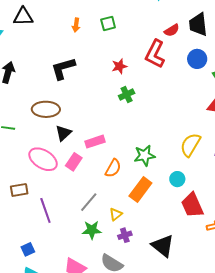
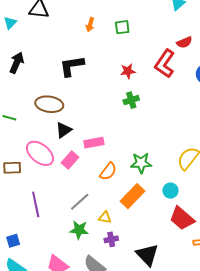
brown rectangle: (19, 190) -> (12, 168), moved
red trapezoid: (192, 205) -> (182, 218), turned -32
yellow triangle: (116, 214) -> (105, 217), turned 40

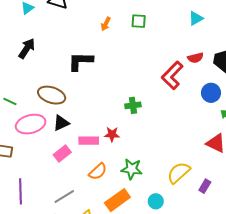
green square: (122, 27) -> (139, 21), moved
red star: (128, 71) -> (112, 134), moved
pink ellipse: (40, 153) -> (31, 124), moved, turned -64

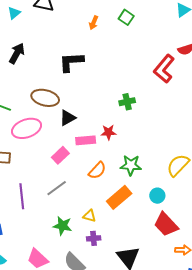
green square: (139, 21) -> (126, 17), turned 35
black triangle: (61, 123) -> (68, 118), moved
gray line: (64, 196) -> (57, 188), moved

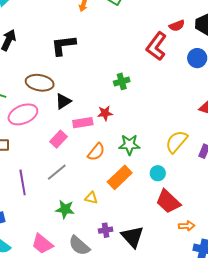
purple cross: (94, 238) -> (106, 230), moved

